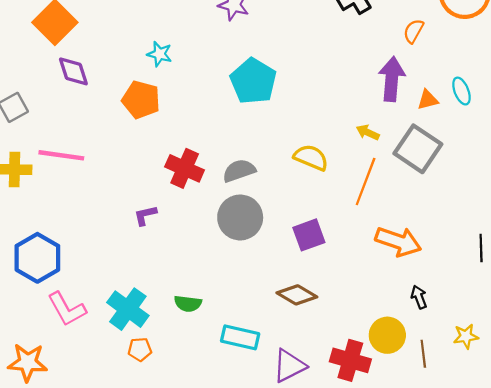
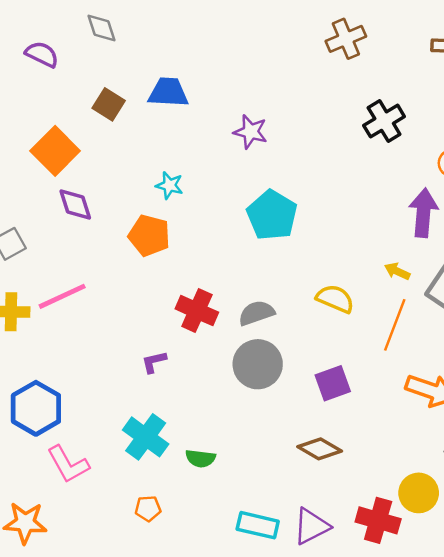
pink line: (61, 155) -> (62, 296), turned -33
cyan cross: (128, 309) -> (146, 437), moved
cyan rectangle: (240, 337) -> (258, 525), moved

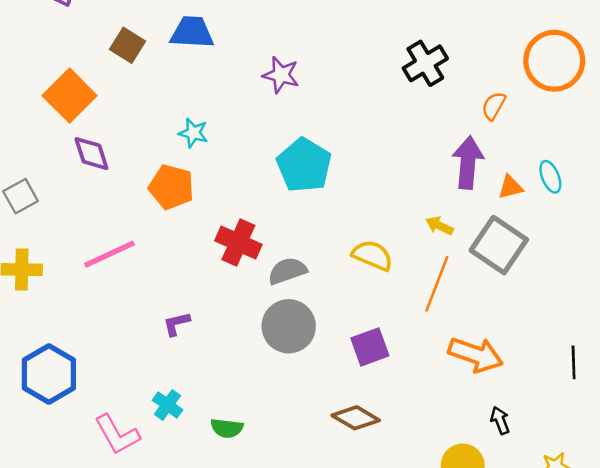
pink line: (62, 296) -> (109, 254), moved
red cross: (197, 311) -> (238, 243), moved
cyan cross: (146, 437) -> (167, 405), size x0.6
pink L-shape: (68, 464) -> (117, 435), moved

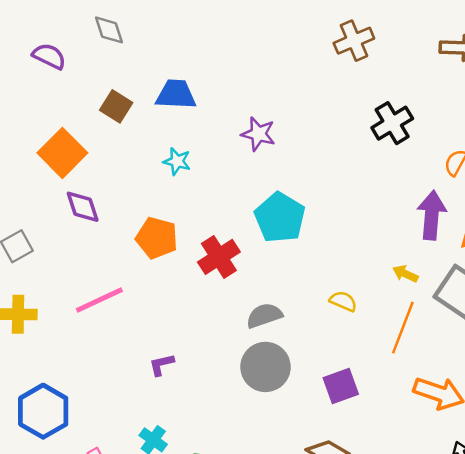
cyan star: (193, 133) -> (177, 161), moved
red cross: (238, 243) -> (219, 257), moved, turned 33
yellow semicircle: (372, 255) -> (343, 301), size x0.7

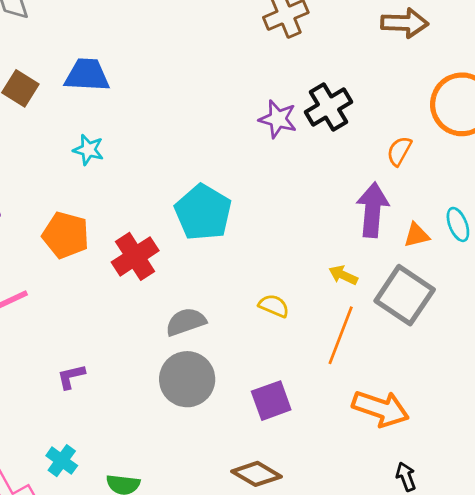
purple star: (258, 134) -> (278, 119), moved

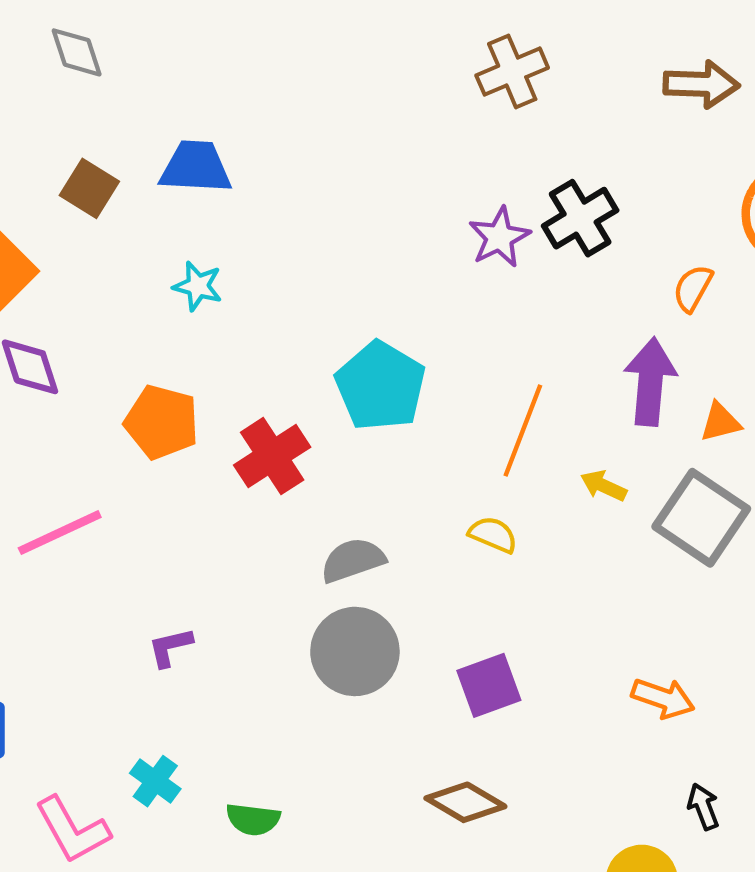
purple star: (278, 119) -> (499, 237), turned 30
orange line: (341, 335) -> (523, 431), moved
orange arrow: (381, 409) -> (663, 698), size x0.7

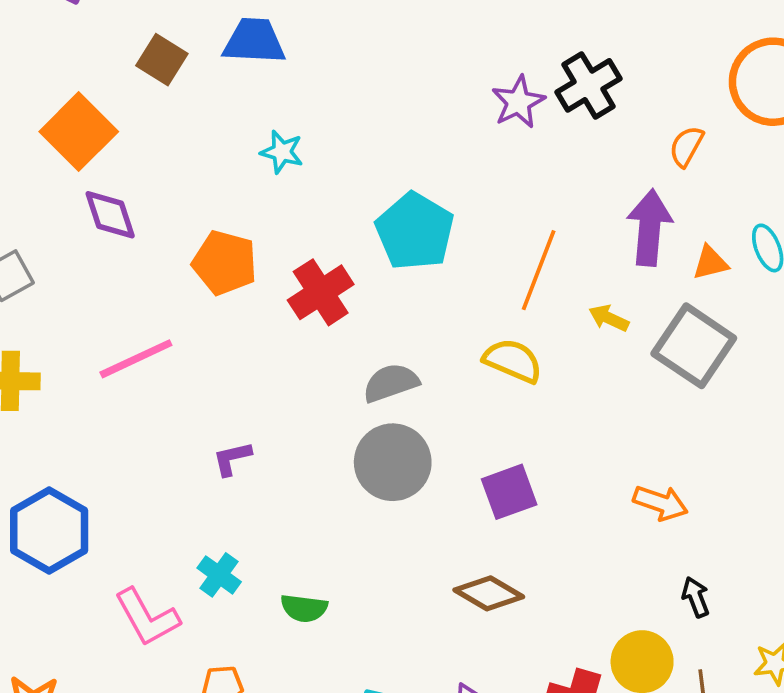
cyan star: (198, 286) -> (282, 152), moved
yellow semicircle: (493, 535) -> (513, 361), size x1.4

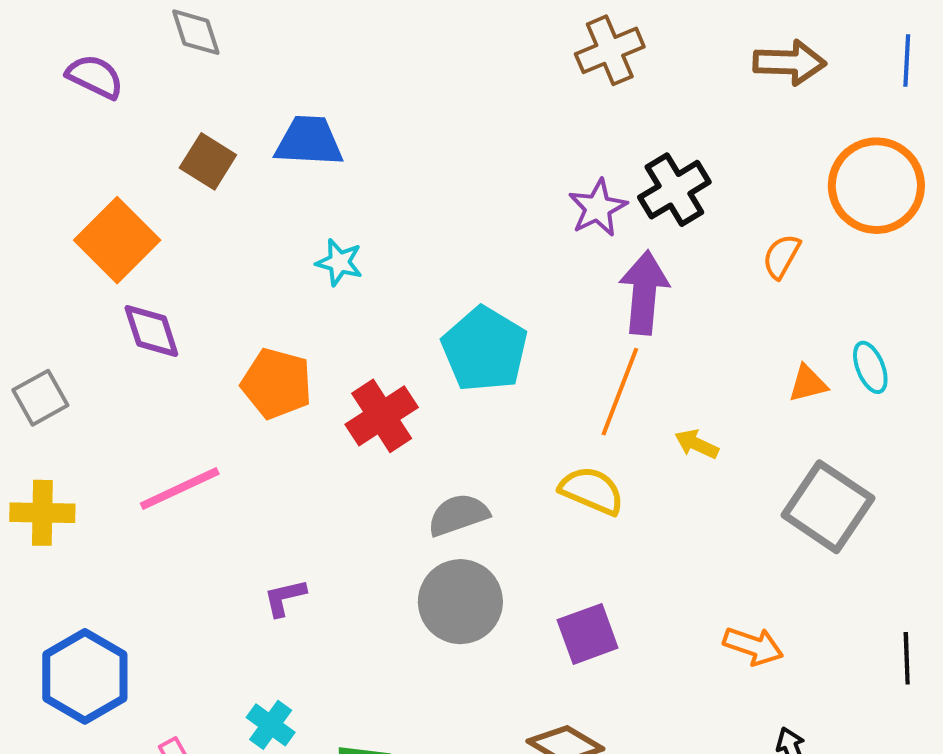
purple arrow: (649, 228) -> (644, 293), moved
gray square: (694, 346) -> (828, 507), moved

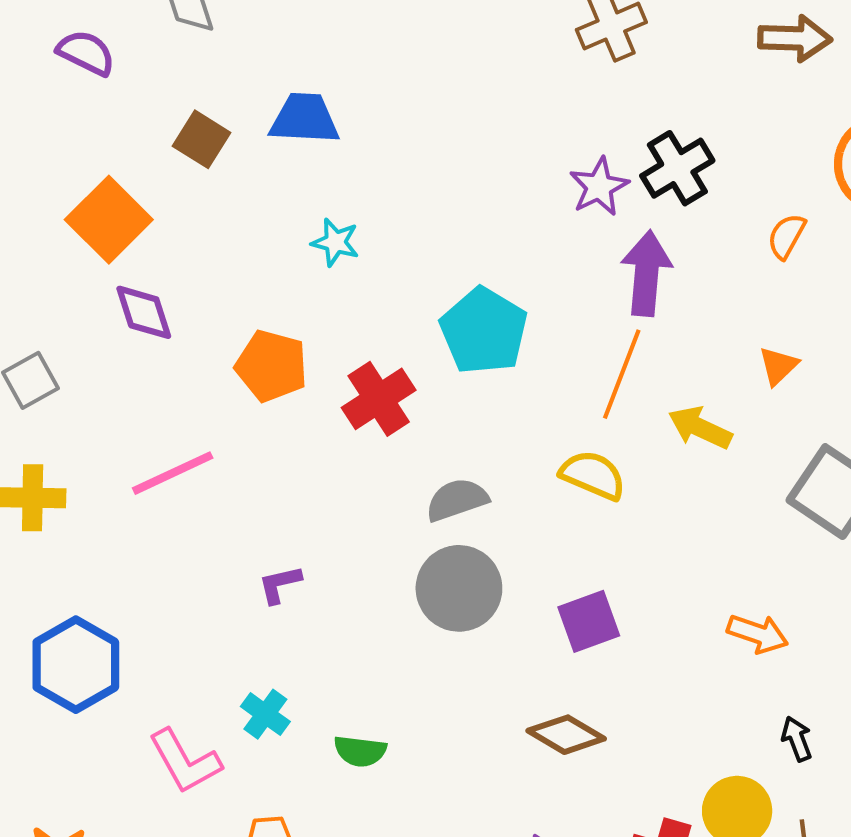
orange triangle: (808, 384) -> (778, 366), moved, turned -30
yellow arrow: (697, 444) -> (700, 428), size x1.4

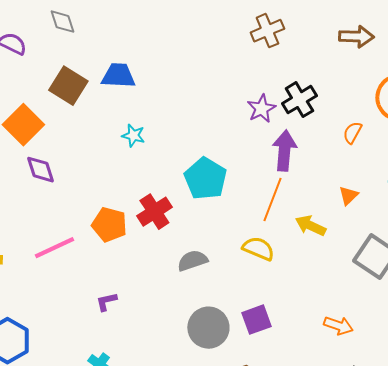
brown square: (201, 139) -> (68, 86), size x1.4
orange pentagon: (272, 366) -> (109, 225), moved
gray circle: (459, 588) -> (208, 328), moved

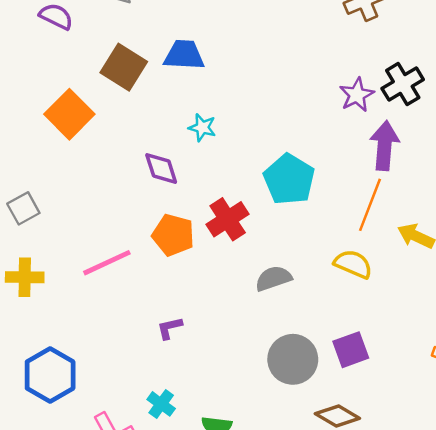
purple diamond: (40, 170) -> (161, 169), moved

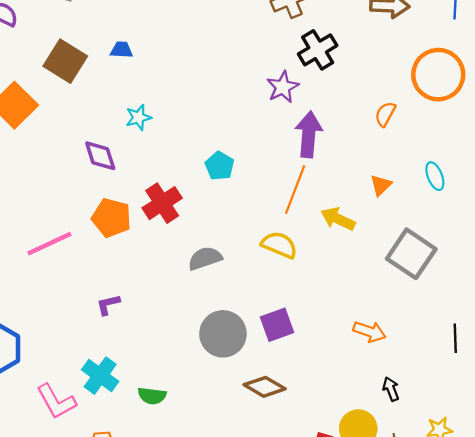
blue trapezoid: (184, 55) -> (122, 50), size x0.6
black cross: (403, 84) -> (318, 50), moved
cyan star: (202, 127) -> (138, 117), turned -30
cyan pentagon: (289, 179) -> (220, 166), size x0.6
cyan cross: (161, 404) -> (100, 376), size x1.4

